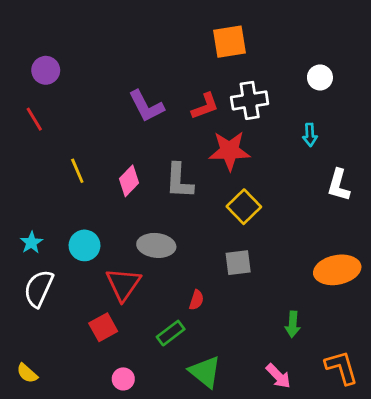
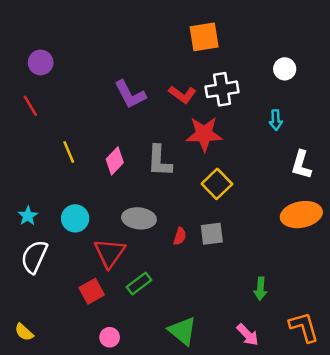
red L-shape: (205, 106) -> (182, 94), turned 56
orange ellipse: (337, 270) -> (301, 215), moved
red semicircle: (196, 300) -> (180, 236), moved
green rectangle: (171, 333) -> (139, 284), moved

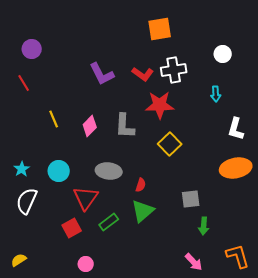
gray square: (212, 234) -> (191, 199), moved
green triangle: (182, 331) -> (143, 211), moved, turned 40
yellow semicircle: (24, 332) -> (19, 260), turned 105

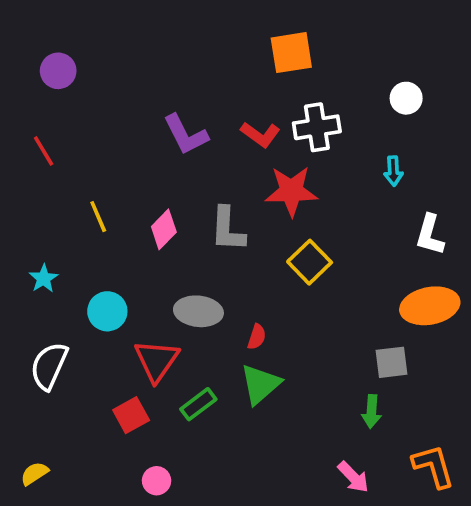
purple circle: (32, 49) -> (58, 71), moved
cyan star: (22, 169) -> (44, 279), moved
gray square: (191, 199) -> (392, 362), moved

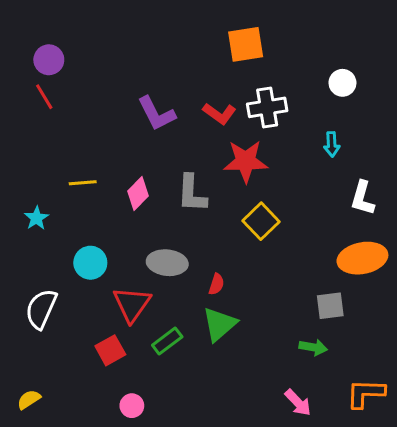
red line: (44, 151) -> (44, 97), moved
yellow line: (98, 217) -> (83, 183), turned -72
cyan star: (44, 279) -> (37, 218), moved
green arrow: (371, 411) -> (313, 347), turned -84
orange L-shape: (433, 466) -> (366, 393), turned -72

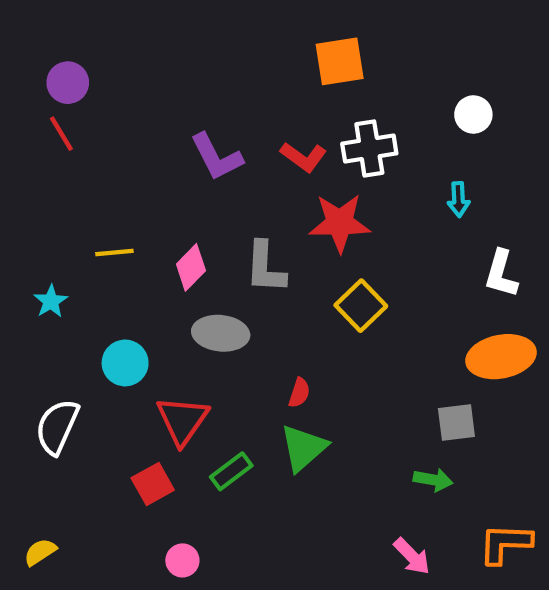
gray ellipse: (167, 263) -> (221, 333), moved

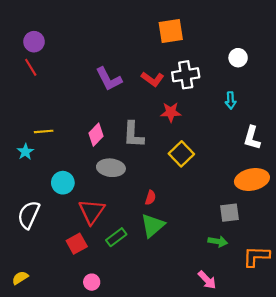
red star: (340, 223) -> (171, 112), size x0.7
yellow line: (114, 253) -> (44, 131), moved
orange L-shape: (505, 543) -> (256, 256), moved

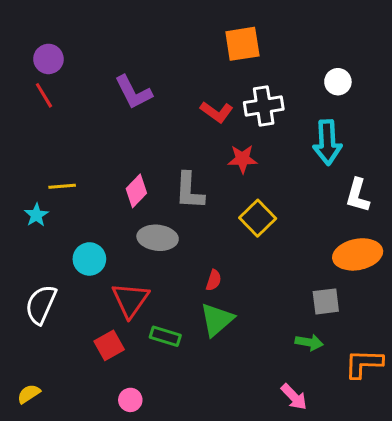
purple L-shape: (109, 79) -> (133, 92), moved
cyan arrow: (231, 100) -> (327, 142), size x1.8
green rectangle: (116, 237) -> (165, 336), turned 54

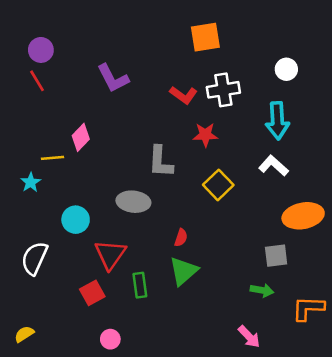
pink diamond: (136, 191) -> (81, 137), moved
white L-shape: (358, 195) -> (274, 166), moved, turned 116
green rectangle: (165, 336) -> (140, 285), turned 65

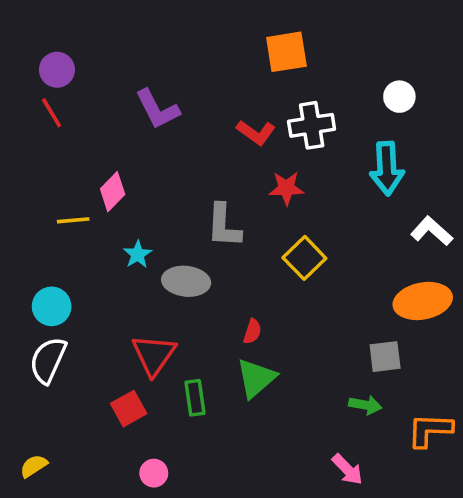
white L-shape: (274, 166) -> (432, 231), moved
cyan star: (31, 182) -> (138, 254), moved
cyan circle: (76, 220) -> (52, 306), moved

